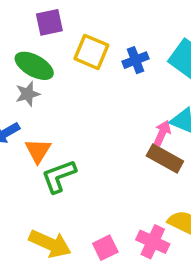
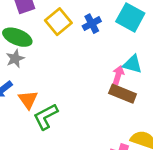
yellow square: (91, 52) -> (58, 22), turned 35

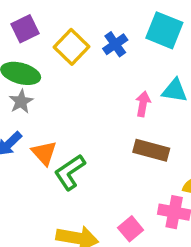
pink arrow: (118, 75) -> (143, 104), moved
brown rectangle: (123, 94) -> (151, 150), moved

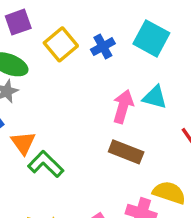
pink arrow: (143, 104) -> (123, 106), size x1.4
green L-shape: (70, 172) -> (46, 164), turned 72

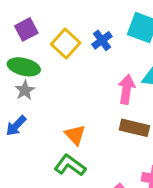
orange triangle: (23, 143) -> (75, 135), moved
green L-shape: (46, 164) -> (70, 165), moved

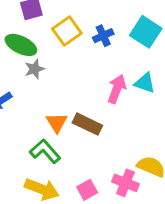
gray star: (25, 90) -> (34, 69), moved
brown rectangle: (134, 128) -> (87, 124), moved

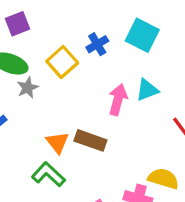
yellow square: (67, 31) -> (62, 62), moved
cyan triangle: (145, 83) -> (147, 90), turned -35

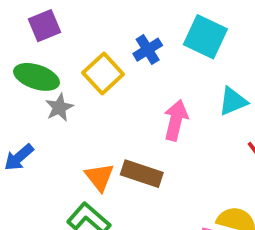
cyan triangle: (147, 90) -> (233, 101), moved

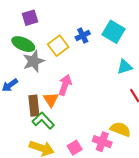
gray star: (59, 107) -> (34, 61), size x1.5
pink arrow: (176, 120) -> (65, 85), moved
brown rectangle: (142, 174) -> (34, 106), moved, turned 60

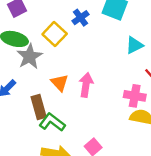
pink arrow: (65, 85) -> (86, 85), moved
orange triangle: (51, 100) -> (60, 83), moved
pink cross: (102, 142) -> (135, 96), moved

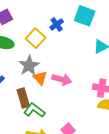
gray star: (30, 56) -> (29, 66), moved
pink arrow: (86, 85) -> (62, 79), turned 96

